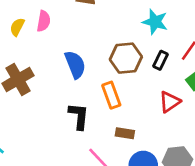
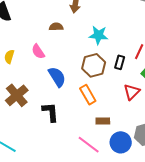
pink semicircle: (44, 21) -> (38, 51), moved, turned 147
cyan star: (155, 22) -> (98, 35), moved
black L-shape: (79, 116) -> (50, 112), moved

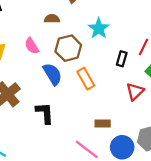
cyan star: (98, 35) -> (99, 28), turned 30
brown hexagon: (94, 65) -> (68, 48), moved
orange rectangle: (88, 95) -> (86, 79), moved

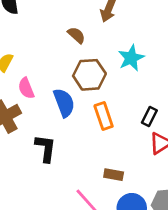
brown semicircle: (52, 19) -> (76, 35), turned 32
pink semicircle: (32, 46) -> (26, 88), moved
black rectangle: (122, 59) -> (149, 116), moved

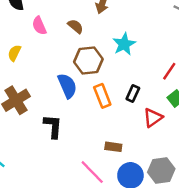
pink semicircle: (26, 88) -> (39, 26), moved
black rectangle: (149, 116) -> (133, 93), moved

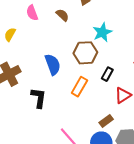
brown hexagon: (88, 60) -> (85, 53), moved
orange rectangle: (102, 96) -> (79, 87), moved, turned 48
brown rectangle: (113, 147) -> (106, 121), moved, turned -48

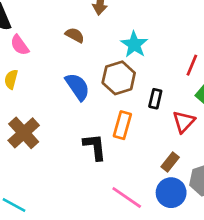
pink semicircle: (32, 13) -> (20, 45), moved
blue semicircle: (53, 64) -> (77, 87), moved
black L-shape: (39, 98) -> (95, 147), moved

